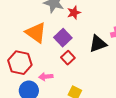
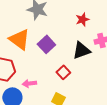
red star: (74, 13) -> (82, 19), moved
red square: (68, 58) -> (63, 72), moved

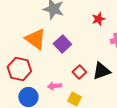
black triangle: (81, 50) -> (101, 71), moved
pink arrow: (29, 83) -> (54, 86), moved

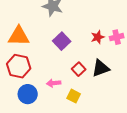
red star: (98, 19) -> (98, 37), moved
orange triangle: (35, 39) -> (19, 36), moved, turned -35

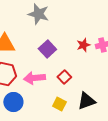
black triangle: (101, 68) -> (86, 101), moved
pink arrow: (54, 83) -> (34, 78), moved, size x1.5

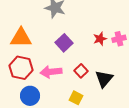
black triangle: (86, 101) -> (104, 79), moved, turned -30

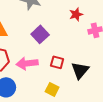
red star: (100, 39) -> (76, 14), moved
red square: (81, 71) -> (57, 62), turned -32

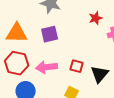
purple square: (40, 34) -> (50, 34), moved, turned 30

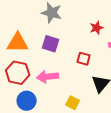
purple square: (50, 34) -> (51, 44), turned 30
red square: (77, 66) -> (84, 59), moved

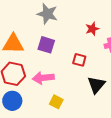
blue circle: (27, 101) -> (12, 101), moved
yellow square: (73, 103) -> (56, 102), moved

